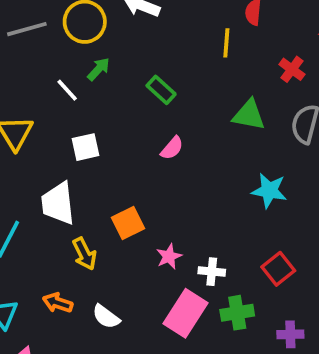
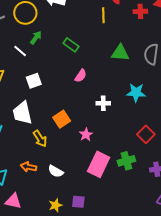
red cross: (292, 69) -> (140, 11), moved, turned -32
white cross: (212, 272) -> (103, 103), moved

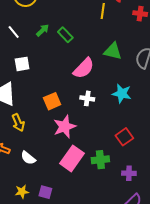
green arrow: (36, 38) -> (43, 30), moved
pink semicircle: (81, 76) -> (84, 68), moved, size x1.6
orange square: (62, 119) -> (52, 101), moved
pink star: (86, 135) -> (65, 127), size x1.6

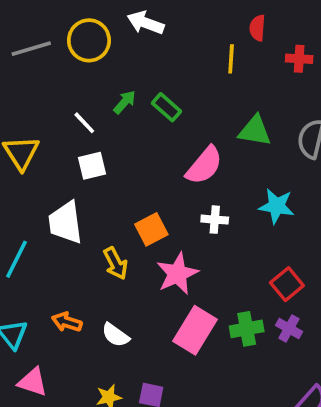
white line: (14, 32) -> (84, 123), moved
yellow arrow: (18, 123) -> (116, 263), moved
purple cross: (129, 173) -> (289, 328), moved, turned 32

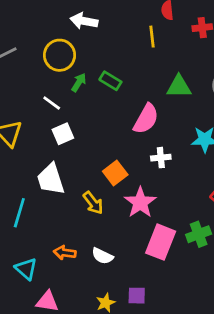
yellow circle: (89, 40) -> (60, 55), moved

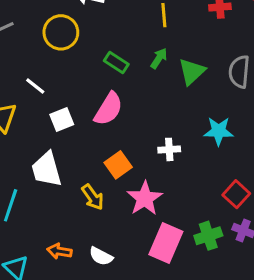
green arrow: (79, 82) -> (159, 58), moved
green triangle: (179, 87) -> (192, 72), turned -44
white line: (52, 103) -> (35, 86), moved
pink semicircle: (146, 119) -> (109, 109), moved

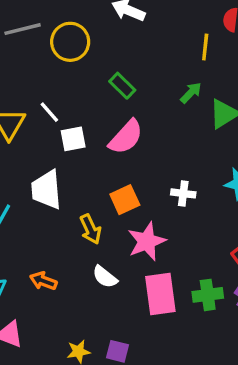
yellow circle: (61, 32) -> (70, 42), moved
green rectangle: (116, 63) -> (122, 86), moved
white line: (35, 86) -> (49, 112), moved
pink rectangle: (166, 243) -> (160, 294), turned -42
white semicircle: (101, 256) -> (105, 277), moved

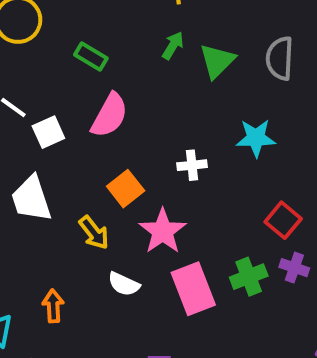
orange arrow: (43, 281) -> (53, 306), turned 80

